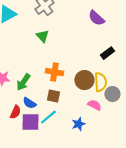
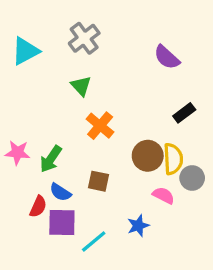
orange cross: (54, 72) -> (100, 126), moved, turned 30
cyan line: (48, 117) -> (94, 241), moved

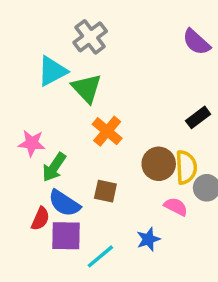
cyan triangle: (25, 51) -> (52, 71), moved
purple semicircle: (167, 57) -> (196, 42), moved
green triangle: (81, 86) -> (87, 88), size x1.4
pink star: (17, 153) -> (32, 143), moved
blue semicircle: (60, 192) -> (64, 203), size x1.4

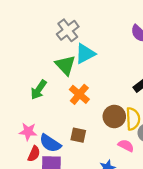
cyan triangle: (52, 71) -> (85, 54), moved
pink star: (32, 143) -> (28, 132), moved
green arrow: (54, 167) -> (39, 90), moved

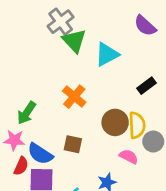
cyan triangle: (85, 54) -> (107, 54), moved
green triangle: (65, 65) -> (74, 41), moved
green arrow: (39, 90) -> (27, 113), moved

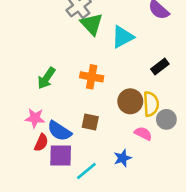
orange cross: (74, 97) -> (92, 77), turned -30
green arrow: (27, 113) -> (46, 78), moved

